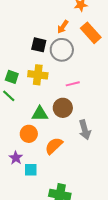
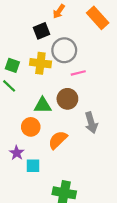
orange arrow: (63, 27) -> (59, 11), moved
black square: (39, 45) -> (42, 31), turned -35
gray circle: (62, 50) -> (64, 50), moved

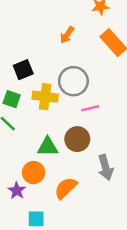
black square: (42, 31) -> (23, 70), moved
purple star: (17, 153) -> (17, 191), moved

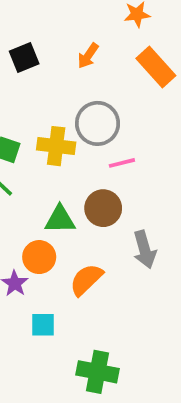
black square: (23, 70) -> (24, 58), moved

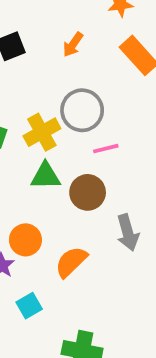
yellow cross: (56, 146) -> (42, 132), turned -36
green triangle: (60, 219) -> (46, 176), moved
cyan square: (43, 325) -> (29, 306), turned -30

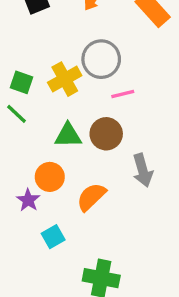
green triangle: (46, 176) -> (68, 135), moved

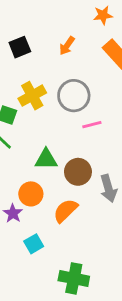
yellow cross: (65, 79) -> (32, 96), moved
brown circle: (106, 134) -> (78, 172), moved

